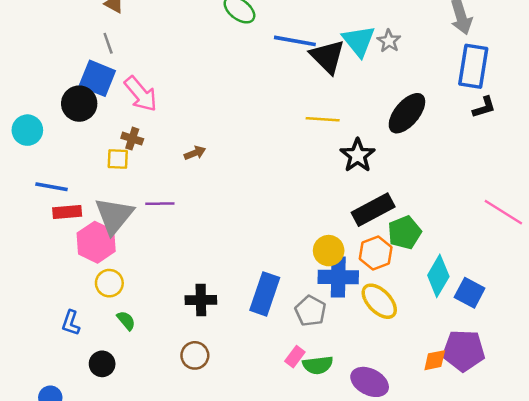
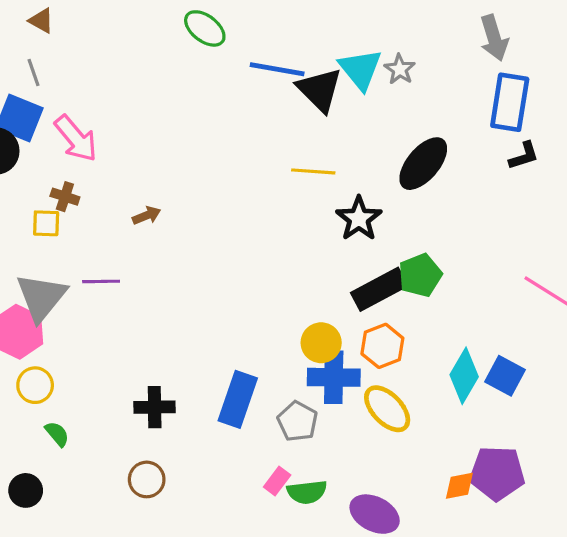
green pentagon: (405, 233) -> (420, 275), moved
blue square: (470, 293) -> (505, 376), moved

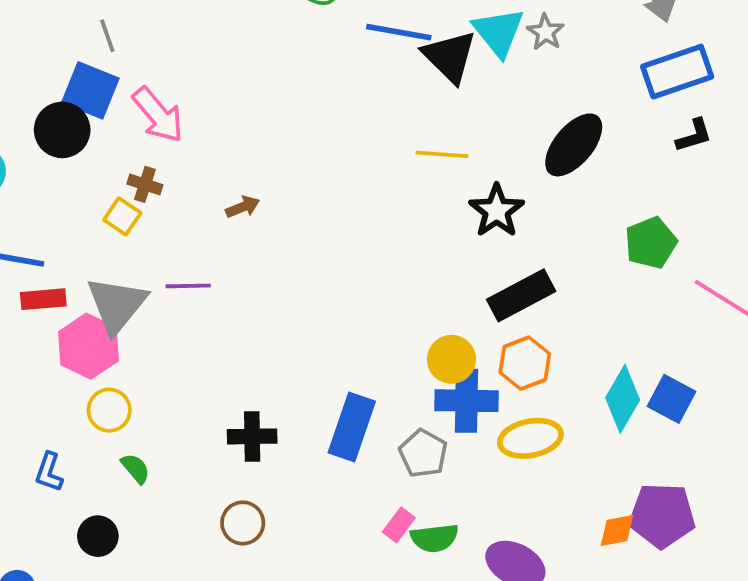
blue rectangle: (510, 102) -> (677, 72), turned 62
yellow square: (46, 223) -> (122, 216), turned 32
green pentagon: (420, 275) -> (651, 243), moved
yellow ellipse: (387, 409) -> (530, 438), turned -57

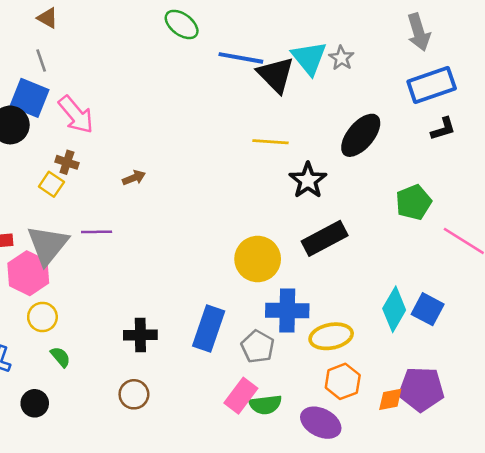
yellow circle: (451, 359) -> (258, 259), moved, size x1.4
orange hexagon: (525, 363) -> (343, 381), moved
pink rectangle: (399, 525) -> (241, 396), size x1.5

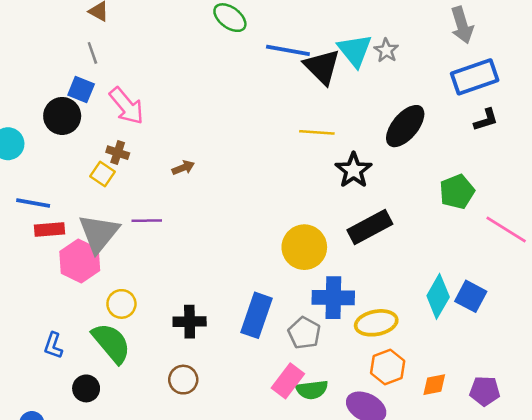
blue square: (30, 98) -> (81, 89), size x0.7
yellow circle: (42, 317) -> (121, 304), moved
green semicircle: (60, 357) -> (111, 343), size x2.0
purple pentagon: (421, 389) -> (485, 391), moved, size x0.7

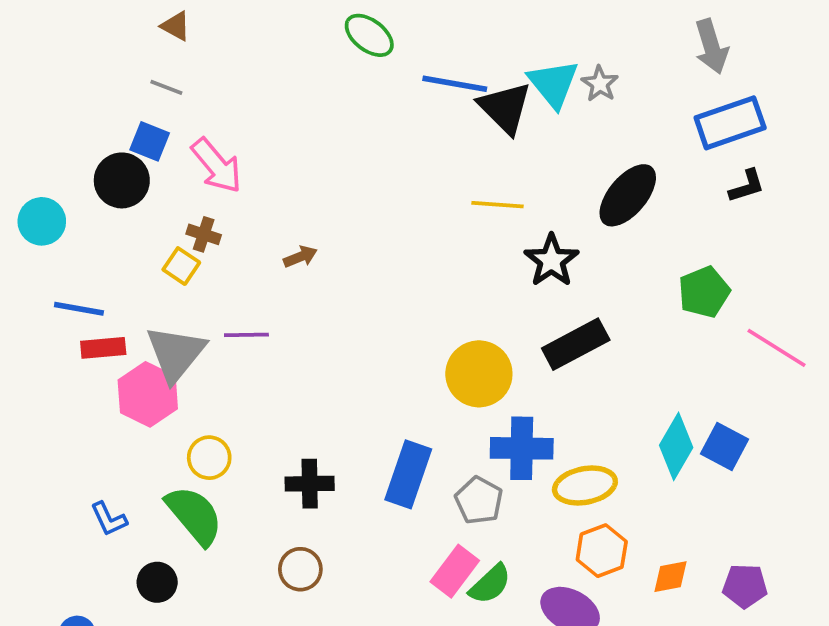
gray line: (92, 53) -> (166, 87), turned -50
blue L-shape: (53, 346) -> (109, 519), turned -44
green semicircle: (312, 390) -> (490, 584), turned -36

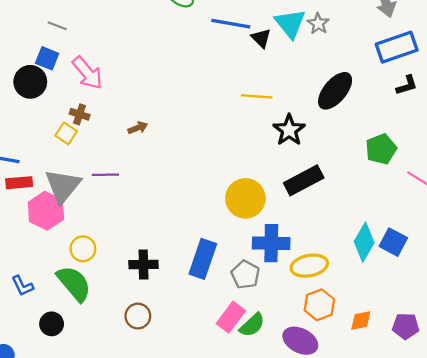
black triangle: (505, 108) -> (261, 38), size x0.6

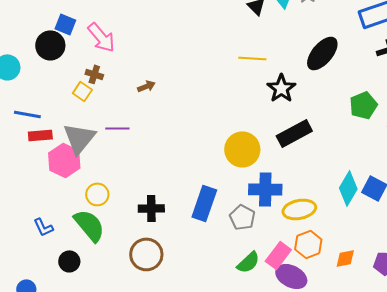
brown circle: (138, 316) -> (146, 254), size x1.4
pink rectangle: (231, 317) -> (278, 255), moved

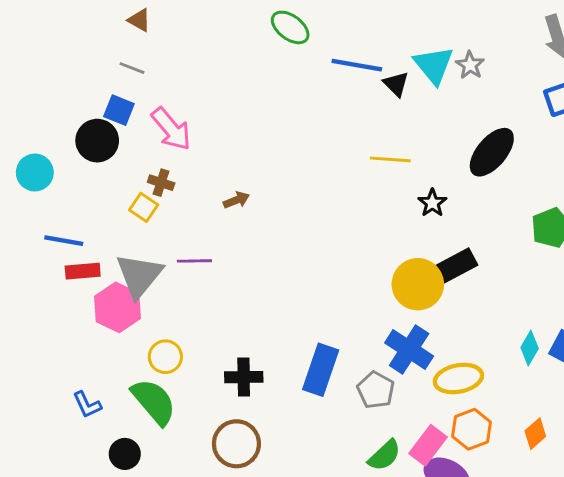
black star: (281, 88) -> (432, 203), size x0.7
yellow circle: (242, 149) -> (418, 284), moved
cyan diamond: (348, 188) -> (530, 348), size x0.7
blue cross: (265, 189) -> (409, 349), turned 32
orange diamond: (345, 258) -> (535, 434), moved, turned -30

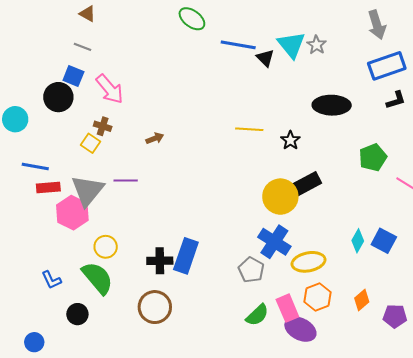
black ellipse: (492, 152) -> (332, 105), turned 51
yellow line: (390, 159) -> (249, 129), moved
blue rectangle: (321, 370) -> (186, 256), moved
pink rectangle: (428, 445) -> (287, 308), turned -60

